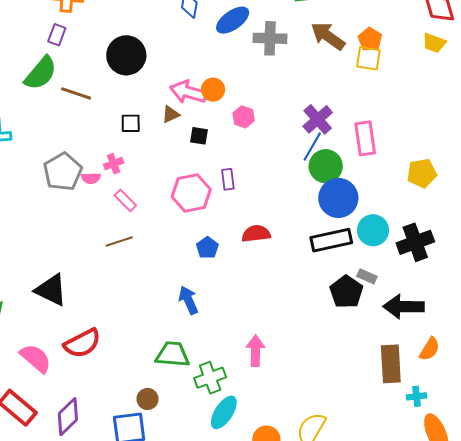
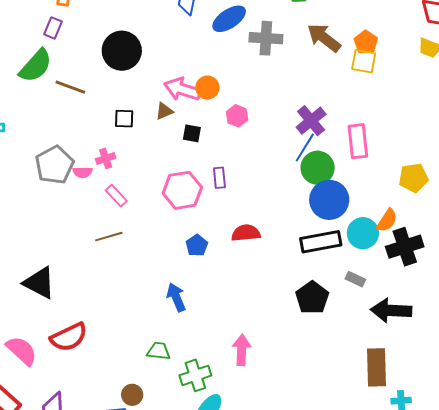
black pentagon: (346, 292) -> (312, 298), moved
orange semicircle: (430, 349) -> (387, 220), moved
green trapezoid: (173, 354) -> (159, 351), size x0.7

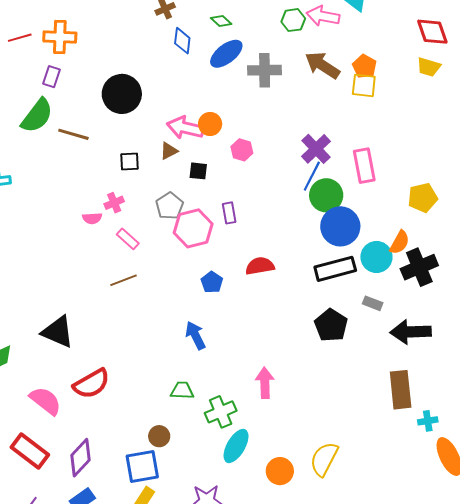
gray pentagon: (55, 165) -> (170, 206), moved, size x0.7

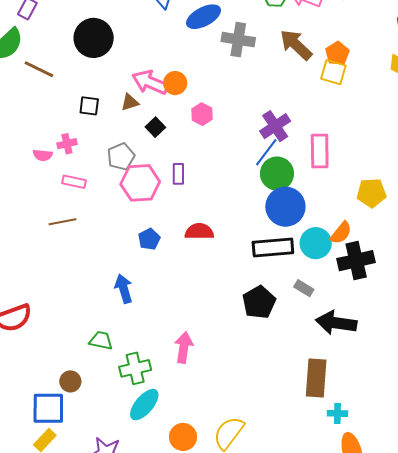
black square: (198, 171) -> (155, 127), turned 30
pink rectangle: (128, 239) -> (74, 182), turned -40

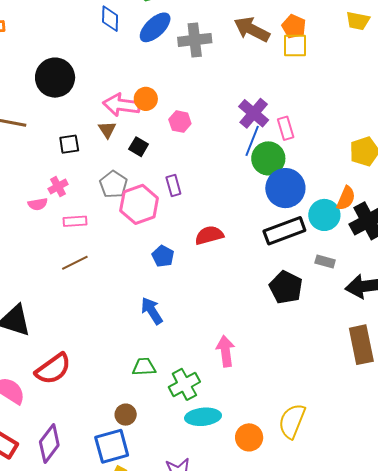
brown triangle: (130, 102) -> (107, 130), turned -30
pink rectangle: (320, 151) -> (286, 128), moved, size x0.7
cyan ellipse: (144, 405) -> (203, 417), turned 60

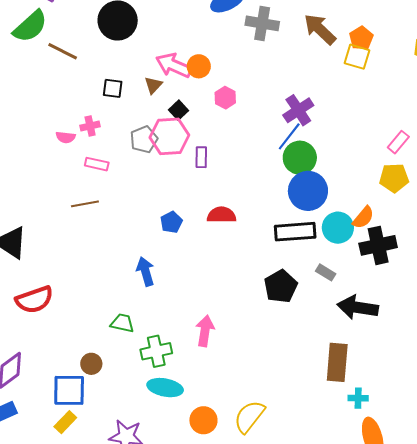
pink rectangle: (286, 128) -> (398, 142), moved, turned 40
pink hexagon: (139, 204) -> (169, 136), moved

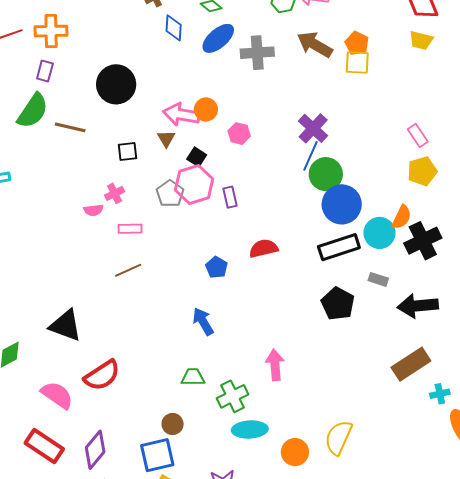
pink rectangle: (398, 142) -> (418, 135), turned -60
brown rectangle: (337, 362) -> (411, 364), turned 66

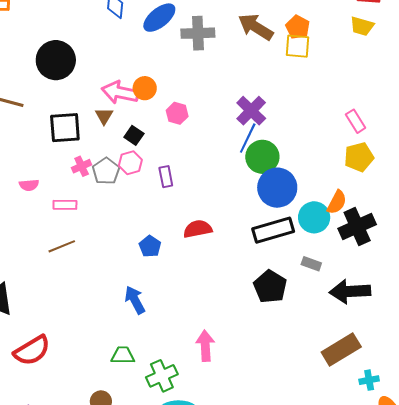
black square: (127, 151) -> (65, 128), size x1.6
pink hexagon: (194, 184) -> (130, 163), size x0.6
pink cross: (115, 193) -> (82, 166), moved

